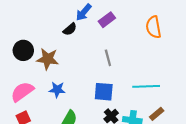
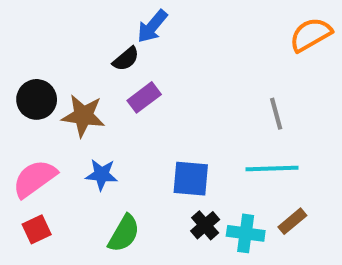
purple rectangle: (107, 20) -> (144, 97), moved
orange semicircle: (153, 27) -> (311, 35), moved, turned 70
gray line: (108, 58) -> (276, 114), moved

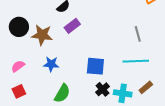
pink semicircle: (35, 179) -> (18, 66), size x0.6

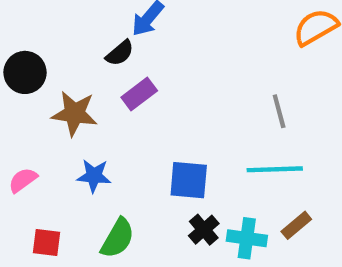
black circle: (19, 27) -> (25, 72), moved
red square: (19, 91) -> (47, 243), moved, turned 32

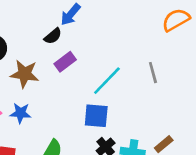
cyan line: (275, 169) -> (107, 81), moved, turned -44
blue star: (94, 176) -> (21, 113), moved

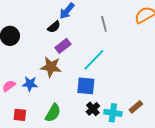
gray line: (153, 73) -> (104, 24), moved
brown star: (25, 74) -> (51, 67), moved

